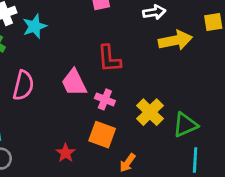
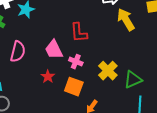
yellow arrow: (175, 40) -> (126, 20), turned -110
red star: (66, 153) -> (48, 77), moved

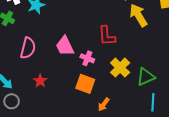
red L-shape: (79, 33) -> (107, 36), moved
red star: (48, 77) -> (40, 81), moved

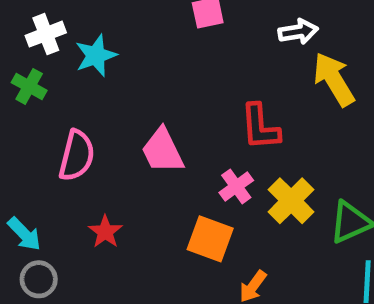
pink cross: (87, 58) -> (236, 186), moved, turned 32

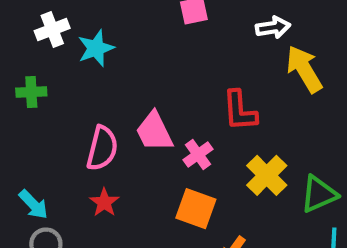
green cross: (29, 86) -> (31, 92), moved, turned -32
pink semicircle: (77, 155) -> (102, 148), moved
pink cross: (236, 186) -> (198, 154), moved

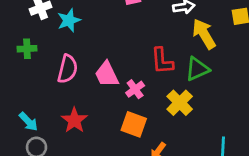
pink semicircle: (102, 148) -> (68, 69), moved
green triangle: (319, 194) -> (197, 69), moved
red star: (104, 202) -> (74, 120), size x1.4

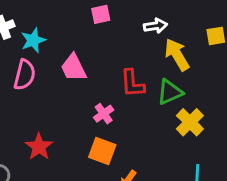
pink semicircle: (68, 69) -> (25, 75), moved
pink trapezoid: (107, 74) -> (73, 68), moved
yellow cross: (180, 103) -> (190, 122), moved

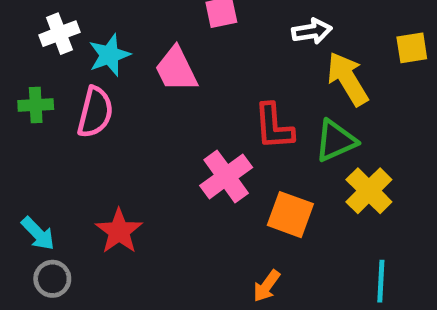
pink trapezoid: (73, 68) -> (176, 69), moved
pink cross: (104, 114) -> (226, 176), size x1.5
orange square: (102, 151) -> (290, 215), moved

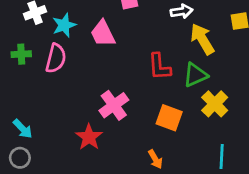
pink cross: (226, 176) -> (114, 105), moved
red star: (119, 231) -> (89, 137), moved
gray circle: (52, 279) -> (20, 158), moved
orange arrow: (267, 286) -> (155, 159), turned -66

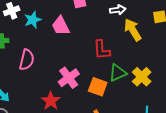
pink semicircle: (56, 58) -> (27, 60), moved
green triangle: (195, 75) -> (118, 73), moved
orange square: (169, 118) -> (98, 87), moved

